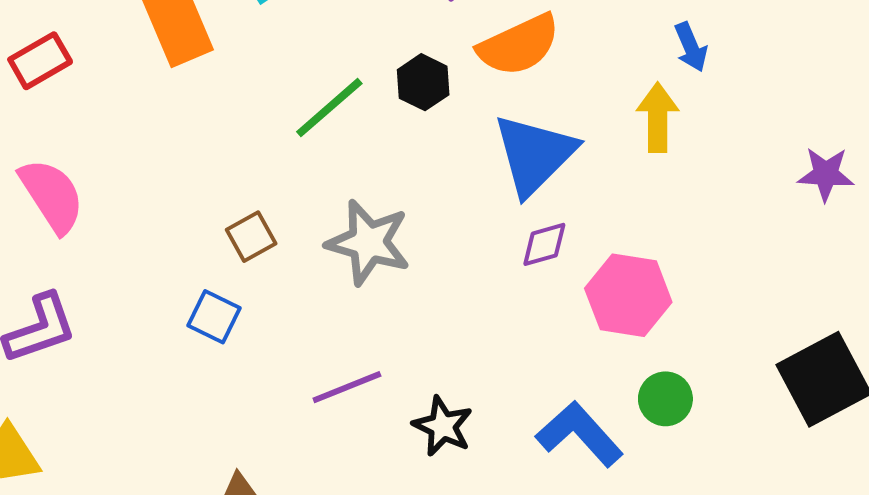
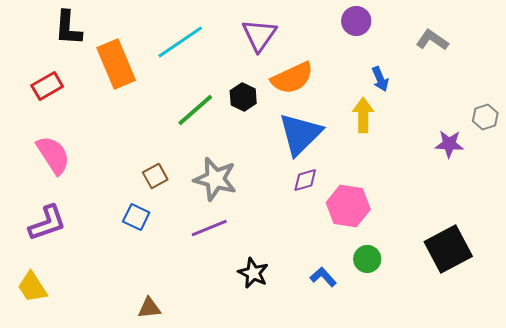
purple line: (347, 387) -> (209, 228), moved
blue L-shape: (579, 434) -> (323, 277), size x0.6

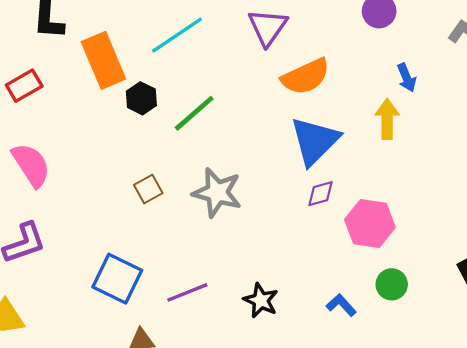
black hexagon: (243, 97) -> (141, 98), moved
blue square: (136, 217) -> (117, 279), moved, size x1.6
purple line: (209, 228) -> (187, 292), moved

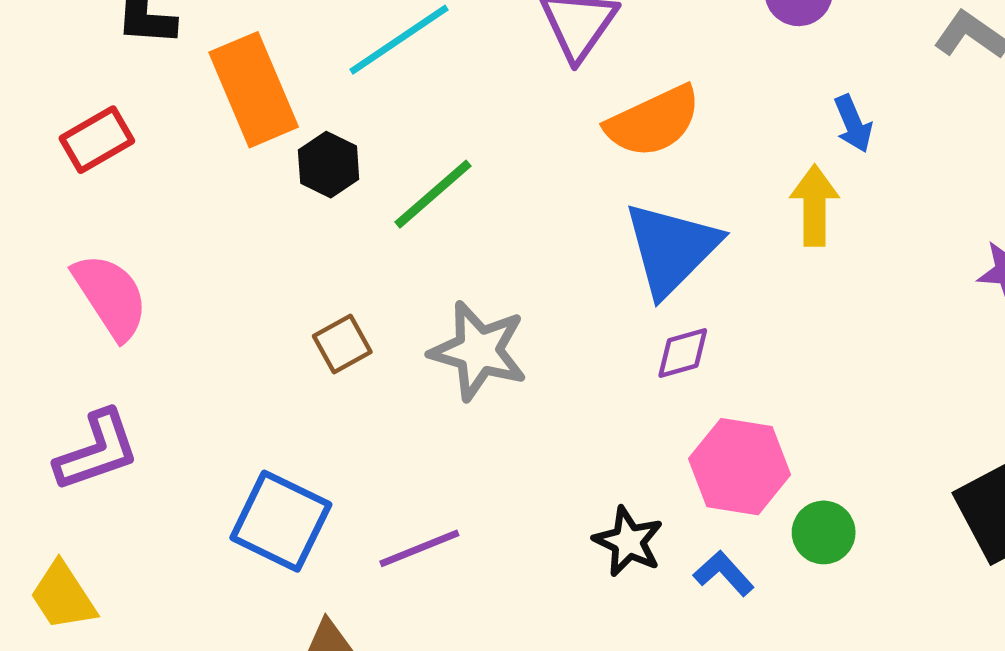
pink hexagon: (370, 224) -> (740, 467), moved
black star: (261, 300) -> (628, 542), moved

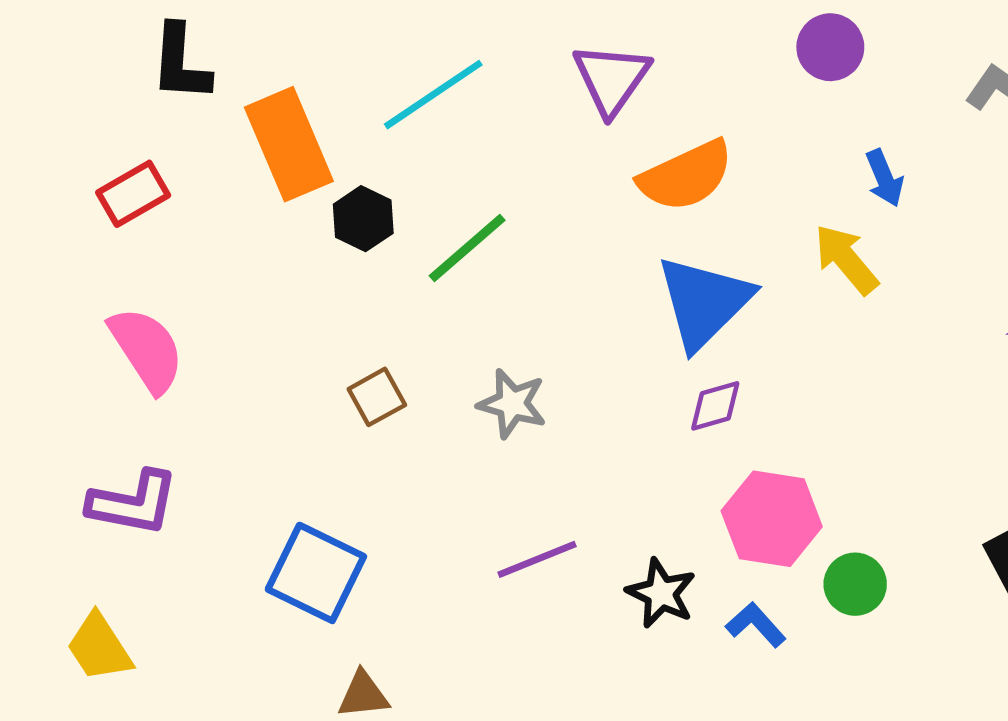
yellow arrow: (815, 205) -> (846, 259), turned -40
gray star: (478, 351) -> (512, 404), size x0.7
purple L-shape: (97, 451) -> (133, 503), turned 30
purple line: (419, 548) -> (537, 559), moved

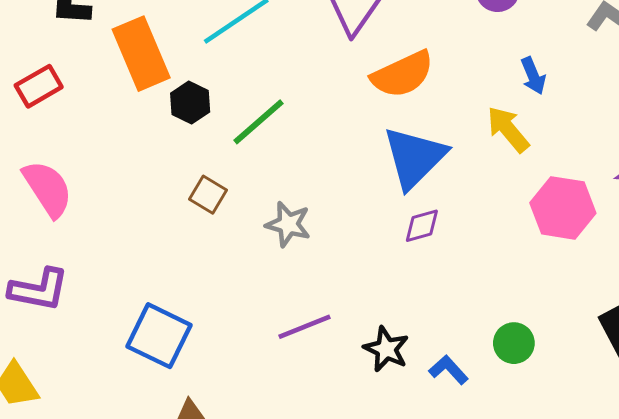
brown square: (377, 397) -> (208, 195), moved, turned -30
pink hexagon: (772, 519) -> (563, 208), moved

